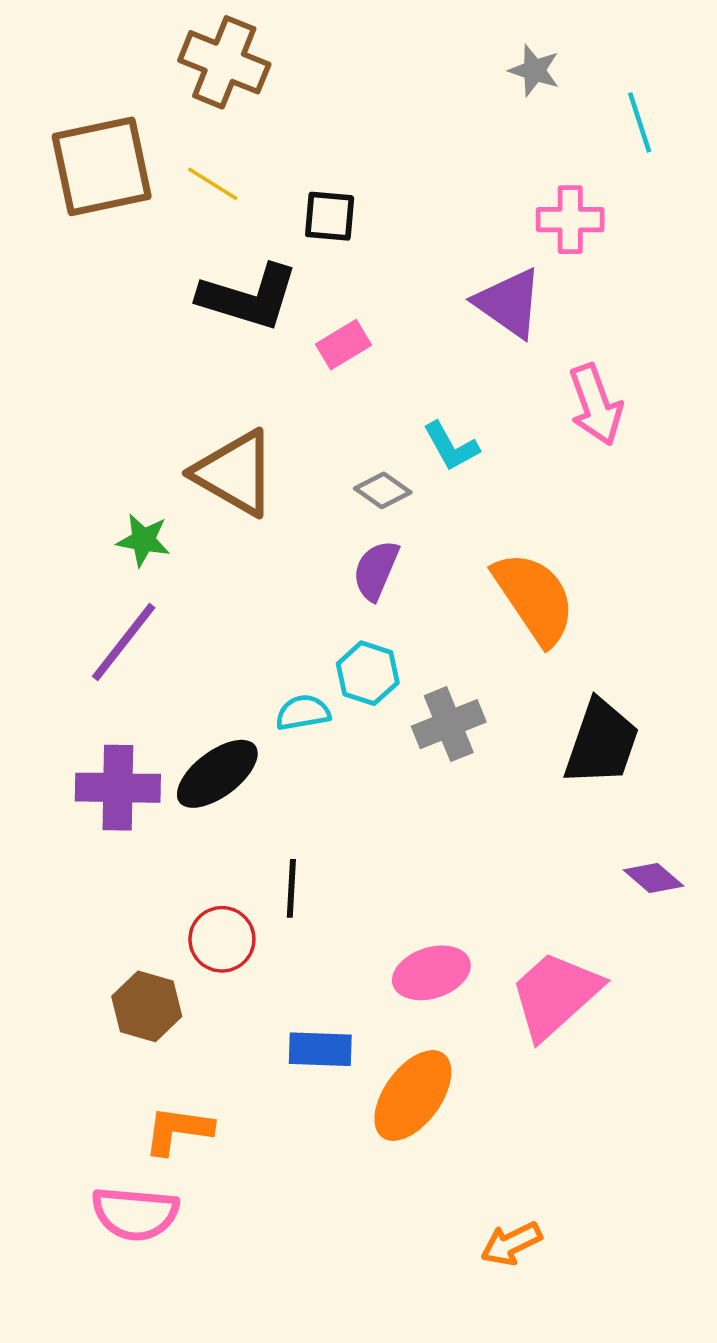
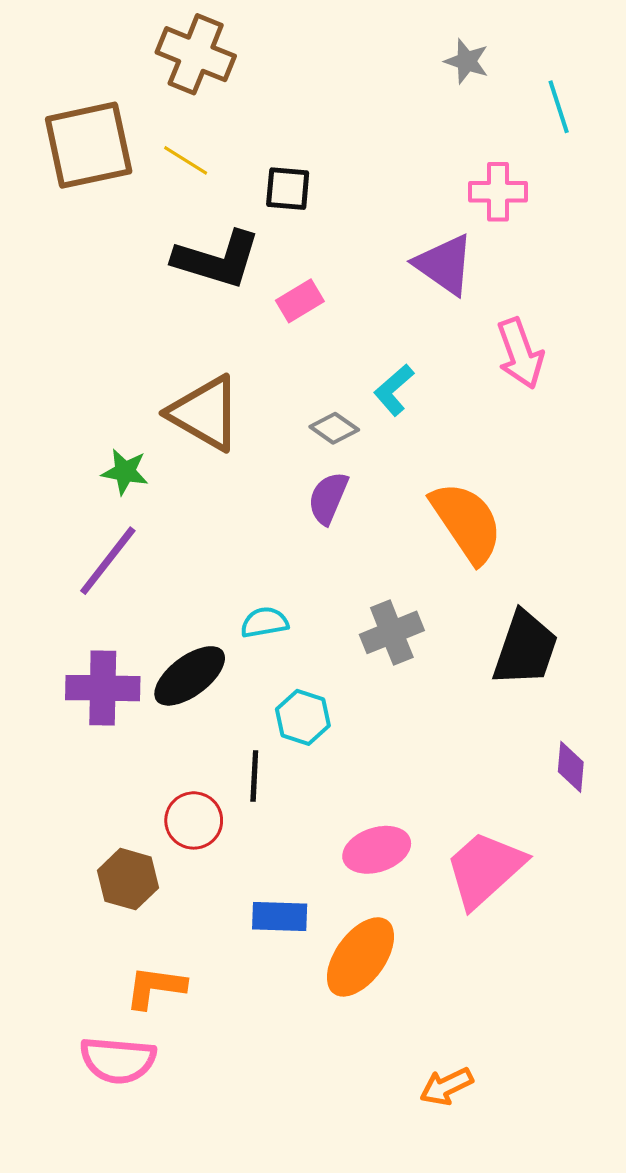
cyan L-shape: (451, 446) -> (394, 390), turned 78
cyan hexagon: (368, 673) -> (303, 717), moved
purple diamond: (654, 878) -> (571, 767), turned 54

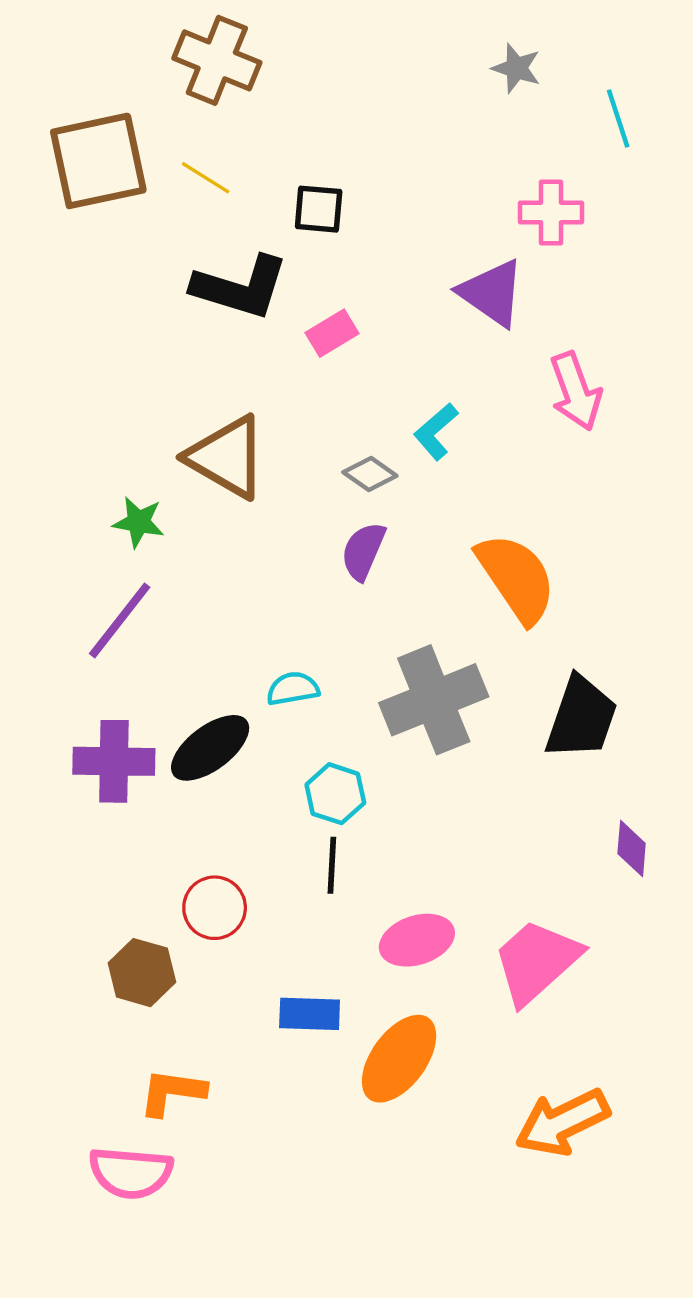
gray cross: (392, 632) -> (434, 700), size x1.5
black line: (254, 776) -> (332, 865), moved
orange arrow: (446, 1086) -> (562, 1122), moved, size x1.6

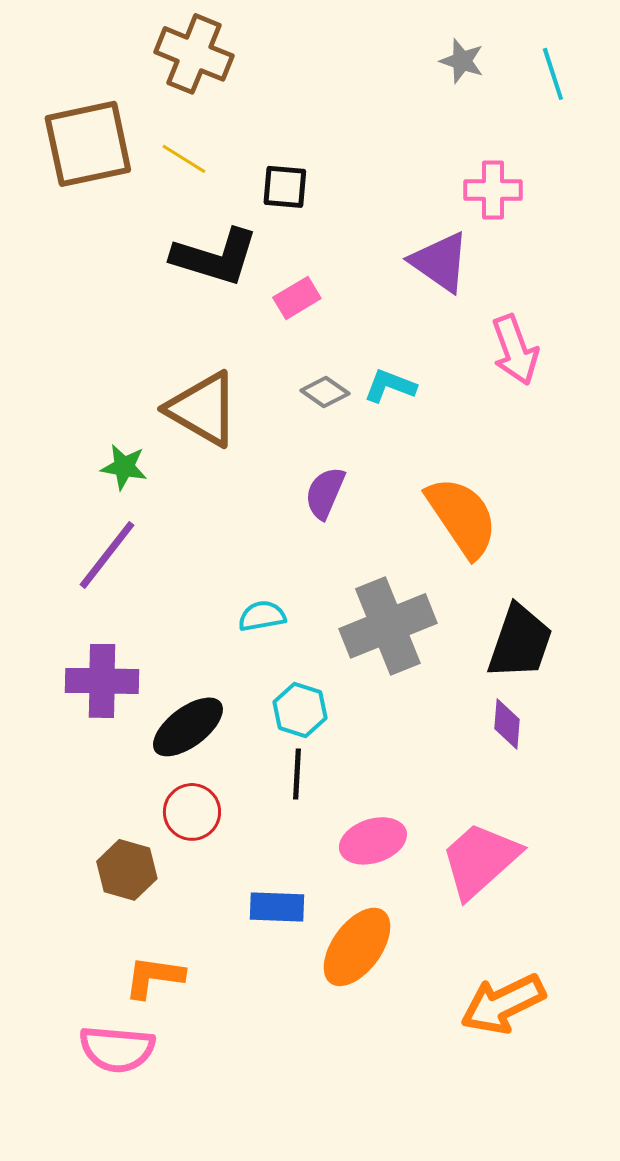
cyan line: (618, 119) -> (553, 74), moved
cyan L-shape: (436, 432) -> (390, 386), turned 62
gray diamond: (370, 474) -> (325, 392), moved
black ellipse: (210, 748) -> (188, 727), moved
purple diamond: (632, 848) -> (507, 724), moved

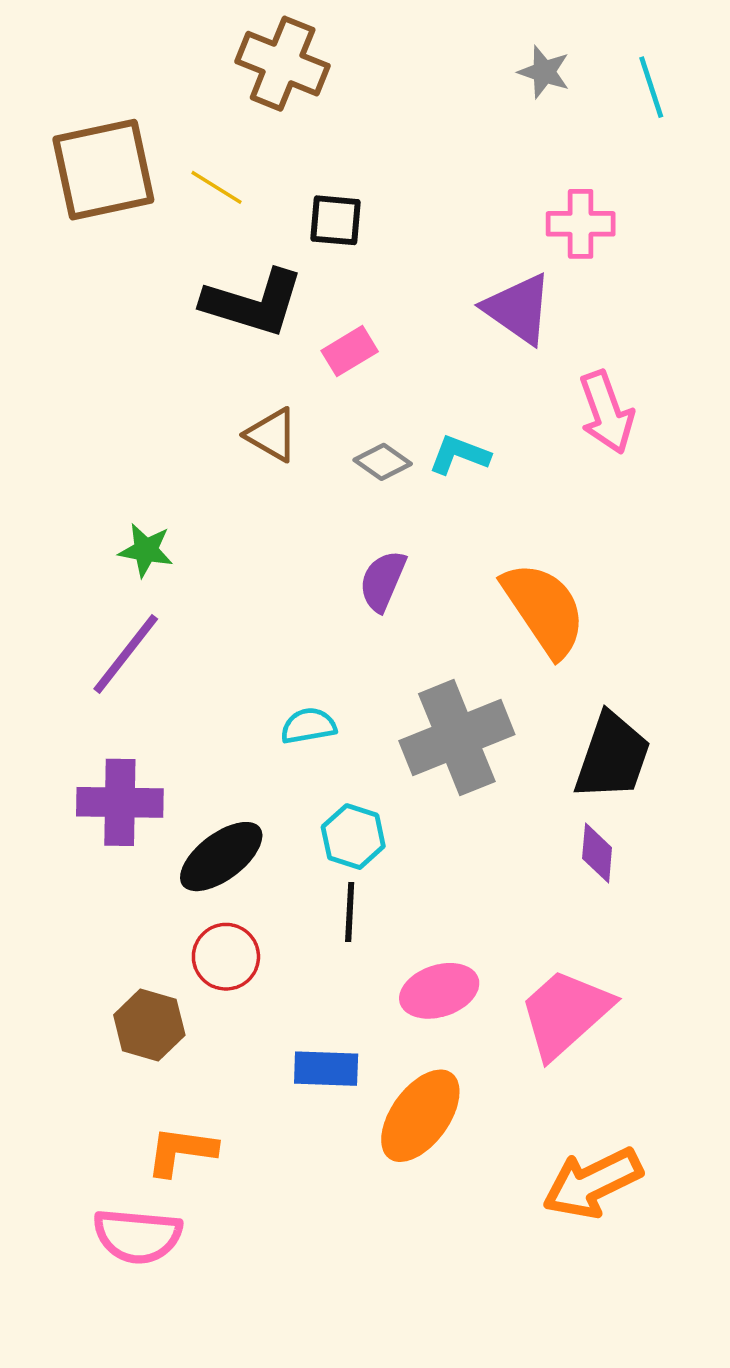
brown cross: (194, 54) -> (283, 64), moved
brown triangle: (203, 409) -> (272, 435), moved, size x0.6

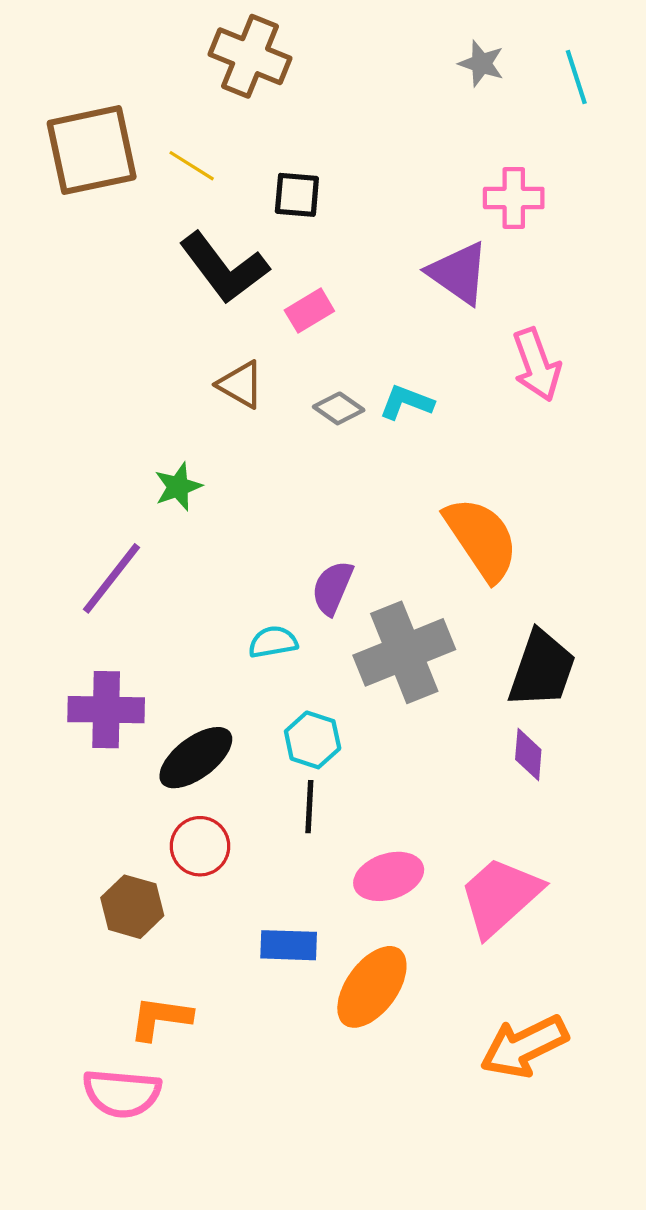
black L-shape: (253, 303) -> (224, 268), turned 36
green star: (146, 550) -> (178, 487), moved, turned -30
purple semicircle: (383, 581) -> (332, 588), moved

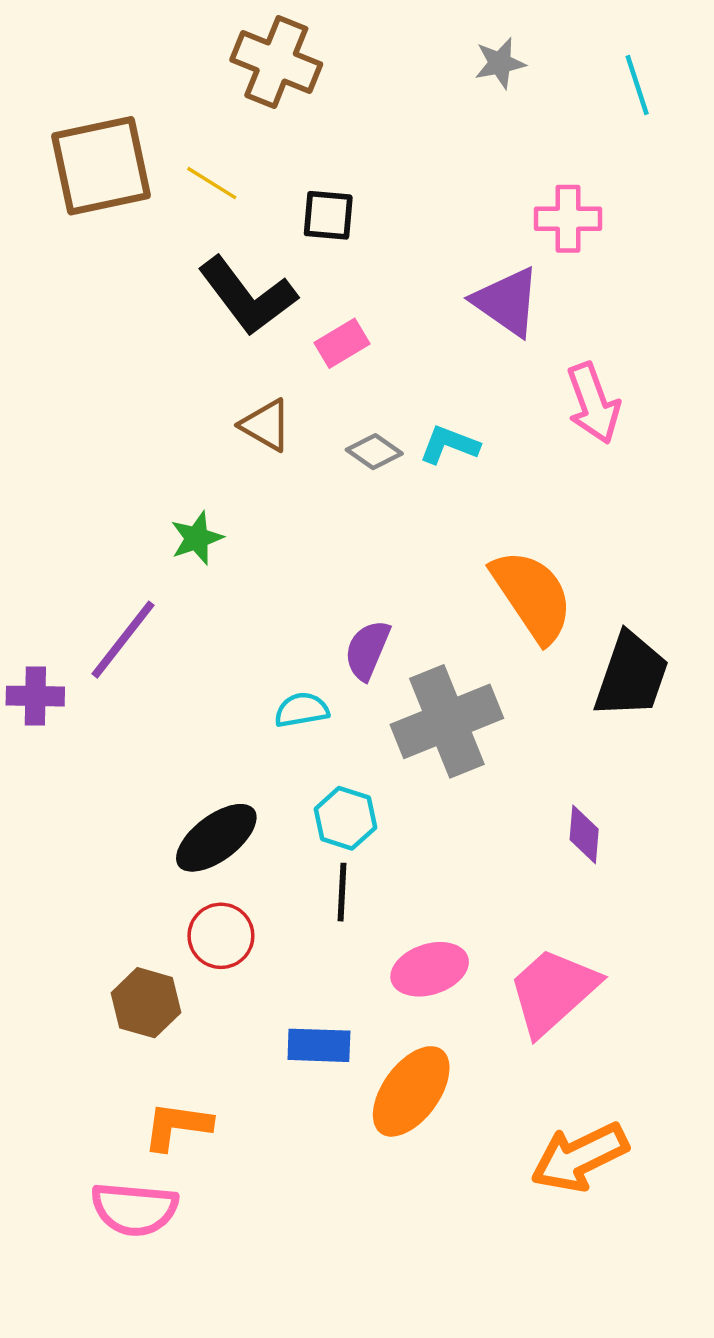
gray star: (481, 64) -> (500, 63), moved, turned -30
black trapezoid: (542, 669) -> (631, 675), moved
purple cross: (106, 710) -> (35, 696), moved, size x0.7

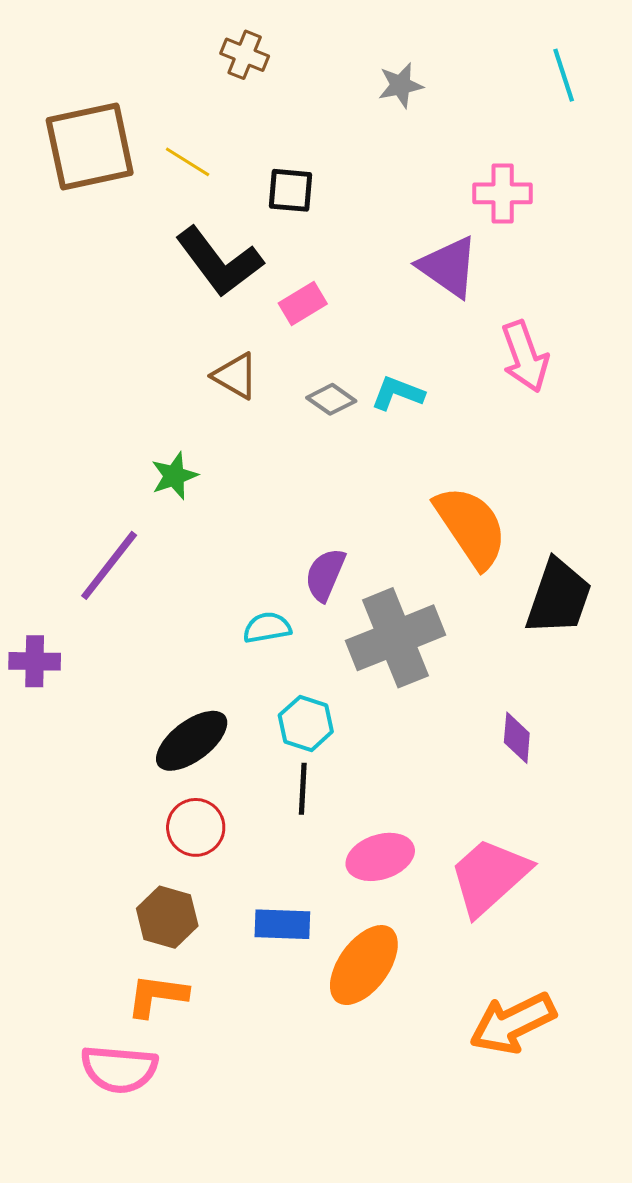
brown cross: (276, 62) -> (245, 55), size x0.6
gray star: (500, 63) -> (401, 85), moved
purple cross: (35, 696) -> (35, 661), moved
brown hexagon: (146, 1003) -> (167, 917), moved

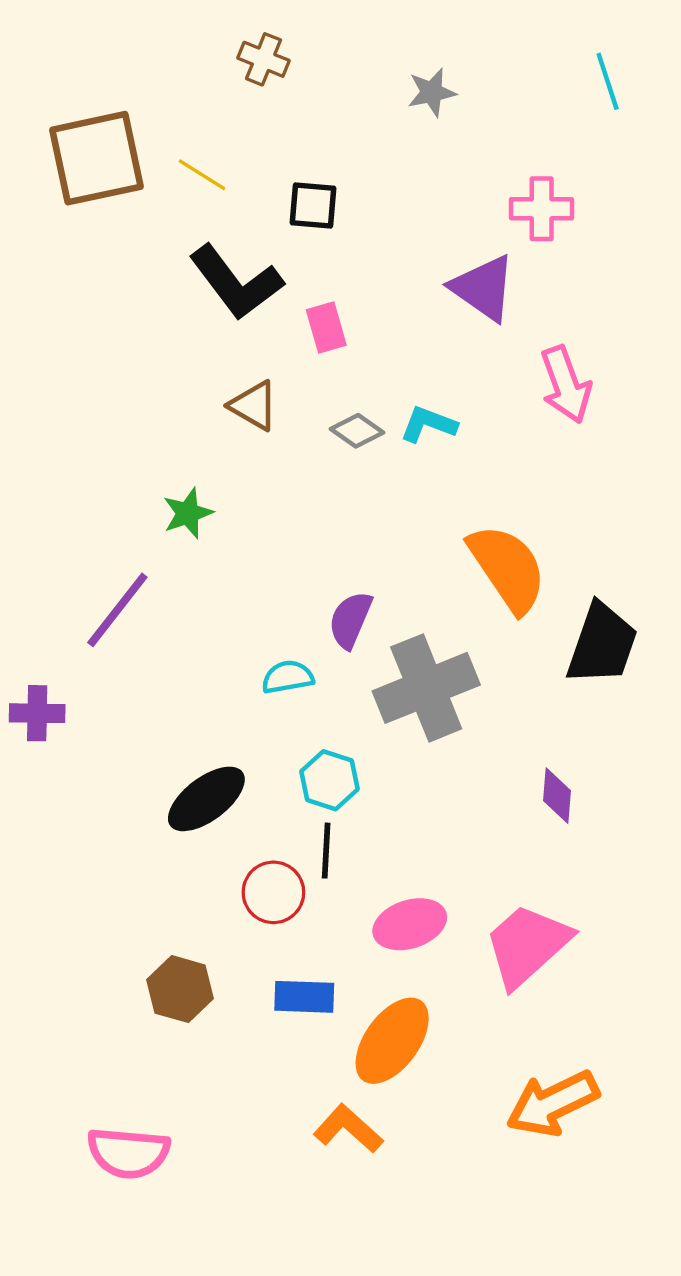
pink rectangle: (303, 303) -> (326, 327), turned -75
red circle: (196, 827) -> (273, 892), moved
orange L-shape: (157, 996) -> (348, 1129), moved, turned 34

